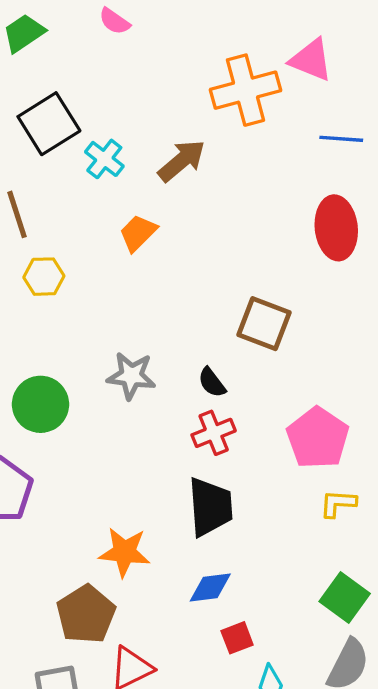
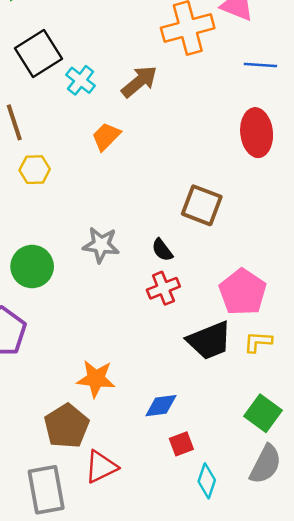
black trapezoid: (210, 507) -> (209, 341), moved, turned 72

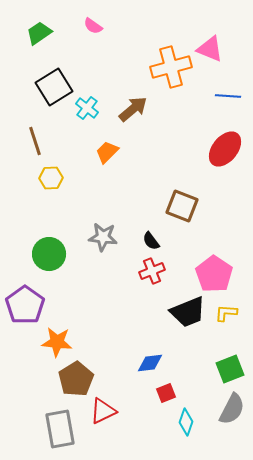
red ellipse: (257, 133) -> (225, 149), turned 45
orange star: (96, 379) -> (57, 342), moved
green square: (263, 413) -> (230, 369), turned 32

